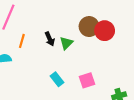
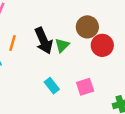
red circle: (105, 31) -> (102, 45), moved
black arrow: (50, 39) -> (44, 41), size x1.6

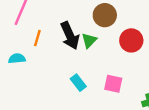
brown circle: (87, 27) -> (105, 15), moved
pink square: (85, 87) -> (113, 84), turned 30

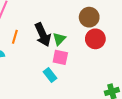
brown circle: (105, 15) -> (89, 17), moved
pink square: (113, 84) -> (60, 57), moved

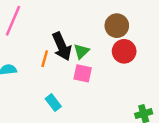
orange line: (15, 37) -> (45, 59), moved
cyan rectangle: (50, 75) -> (53, 103), moved

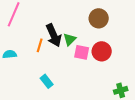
red circle: (124, 51) -> (102, 51), moved
pink square: (83, 73) -> (82, 52), moved

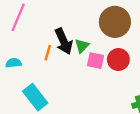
brown circle: (99, 18) -> (115, 22), size x1.4
cyan rectangle: (47, 81) -> (35, 97), moved, size x1.6

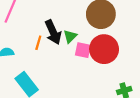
red circle: (118, 59) -> (104, 49), size x1.4

